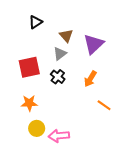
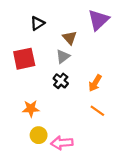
purple triangle: (94, 44) -> (98, 20), moved
red square: (29, 67) -> (24, 59), moved
orange line: (104, 105) -> (97, 111), moved

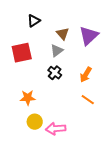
purple triangle: (98, 20) -> (89, 36), moved

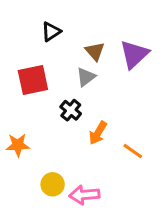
black cross: (55, 73) -> (71, 110), moved
orange arrow: (86, 75) -> (98, 133), moved
orange star: (28, 98) -> (18, 145), moved

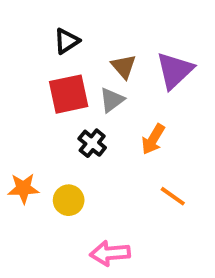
red square: (33, 80) -> (69, 94), moved
orange arrow: (98, 133) -> (153, 139), moved
yellow circle: (53, 184) -> (69, 200), moved

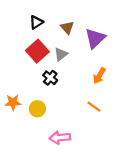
brown triangle: (124, 67) -> (67, 28), moved
red square: (69, 94) -> (37, 51), turned -30
orange arrow: (153, 139) -> (99, 76), moved

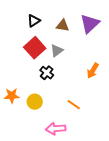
brown triangle: (67, 28) -> (63, 26), turned -40
purple triangle: (95, 38) -> (90, 24), moved
orange line: (94, 107) -> (74, 105), moved

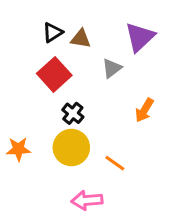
brown triangle: (63, 26) -> (81, 39), moved
gray triangle: (57, 51) -> (112, 68), moved
yellow circle: (35, 102) -> (71, 148), moved, size x1.5

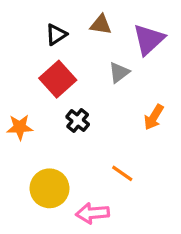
brown triangle: (81, 39) -> (101, 25), moved
yellow circle: (71, 148) -> (49, 188), moved
orange star: (18, 149) -> (20, 127), moved

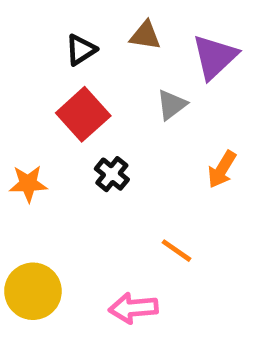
yellow circle: (49, 188) -> (33, 291), moved

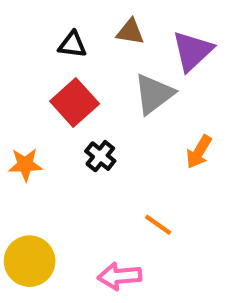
black triangle: (81, 50) -> (72, 45), turned 40
gray triangle: (172, 105) -> (154, 94), size x1.5

